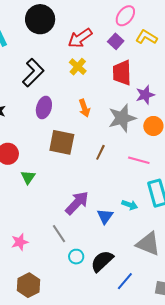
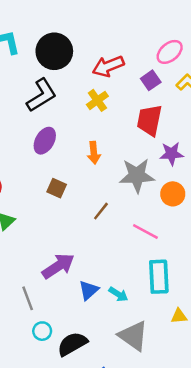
black circle: (40, 19) -> (54, 51), moved
brown square: (62, 142) -> (57, 188), size x0.6
cyan arrow: (130, 205) -> (118, 294), moved

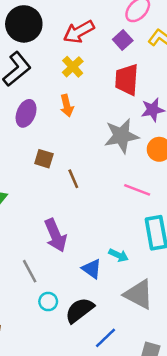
orange arrow: (94, 153) -> (67, 106), moved
brown line: (101, 211) -> (73, 179), moved, turned -54
purple arrow: (58, 266) -> (56, 235), turned 108
blue triangle: (89, 290) -> (92, 269), moved, turned -35

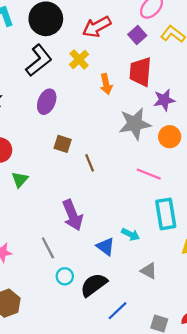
yellow cross: (73, 67) -> (79, 59), moved
orange arrow: (67, 106) -> (106, 84), moved
gray triangle: (139, 294) -> (149, 271), size x0.6

